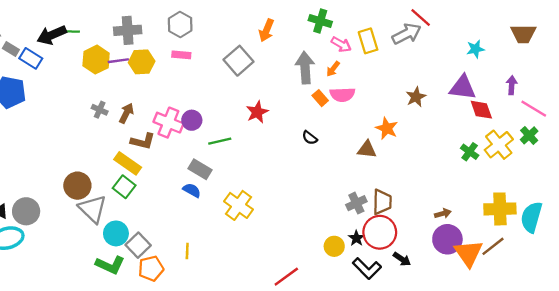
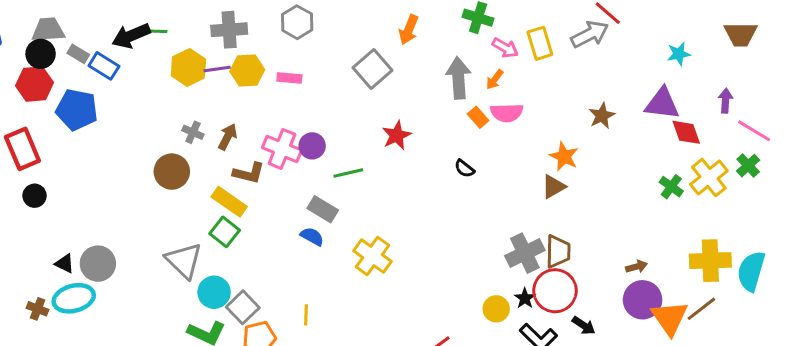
pink rectangle: (181, 55) -> (289, 78), moved
brown triangle: (367, 149) -> (554, 187), moved, turned -36
brown circle: (77, 186) -> (172, 172), moved
gray cross: (356, 203) -> (525, 253), size x1.4

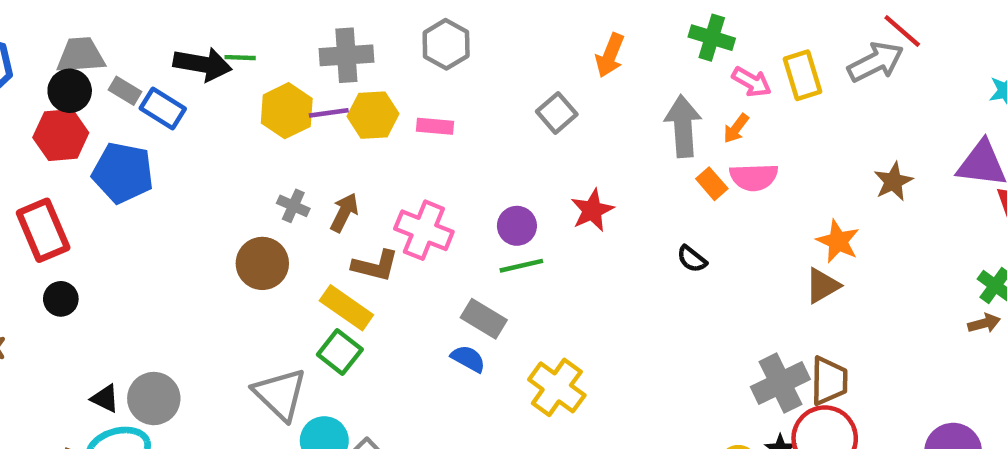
black arrow: (131, 36) -> (203, 64), turned -147
gray square: (372, 69) -> (557, 113), size x0.7
purple circle: (312, 146) -> (517, 226), moved
brown arrow: (636, 267) -> (984, 323), moved

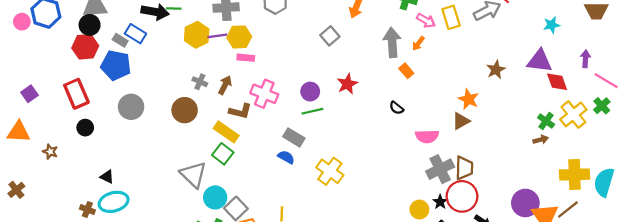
gray rectangle: (125, 91) -> (120, 40), moved
pink rectangle: (435, 126) -> (246, 58), moved
pink semicircle: (754, 177) -> (427, 136), moved
gray circle: (154, 399) -> (131, 107), moved

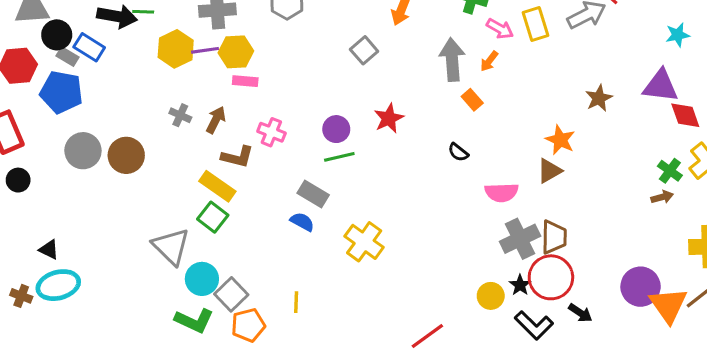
black circle: (90, 25) -> (57, 35), moved
pink cross: (264, 94) -> (271, 132), size x0.7
brown circle: (185, 110) -> (126, 155), moved

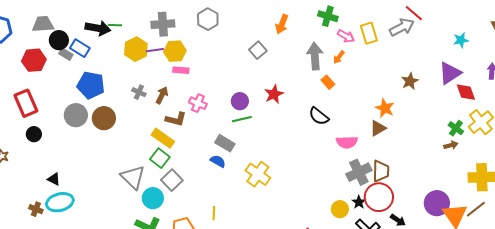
purple triangle: (661, 86) -> (450, 73), turned -40
blue pentagon: (61, 92) -> (91, 85), moved
black semicircle: (458, 152) -> (319, 116), size x1.5
gray square: (231, 294) -> (172, 180), moved

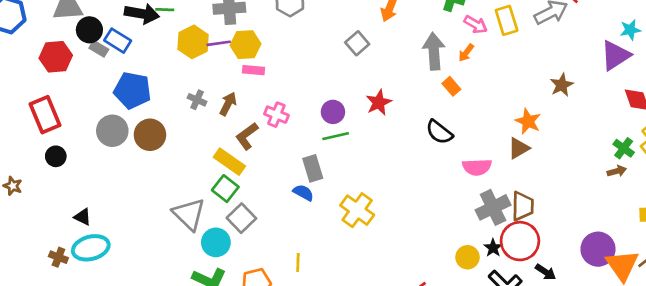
purple triangle: (450, 73) -> (615, 55), moved
brown L-shape: (176, 119) -> (247, 136), turned 130
gray rectangle: (225, 143) -> (313, 168), turned 42

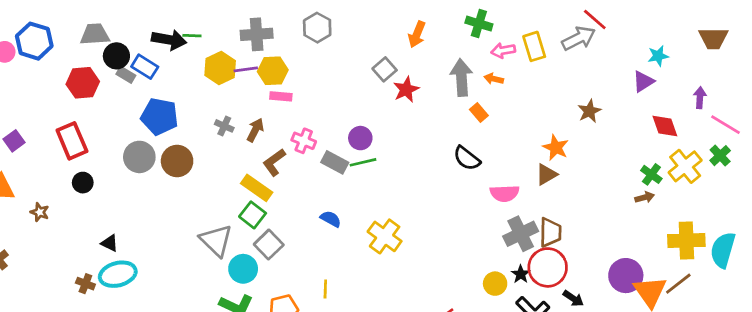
pink arrow: (476, 24) -> (503, 50), turned 140
orange arrow: (466, 53) -> (494, 79), turned 66
purple triangle: (615, 55) -> (643, 81), size x0.7
red star: (379, 102) -> (406, 90), moved
gray rectangle: (313, 168) -> (335, 162), moved, turned -45

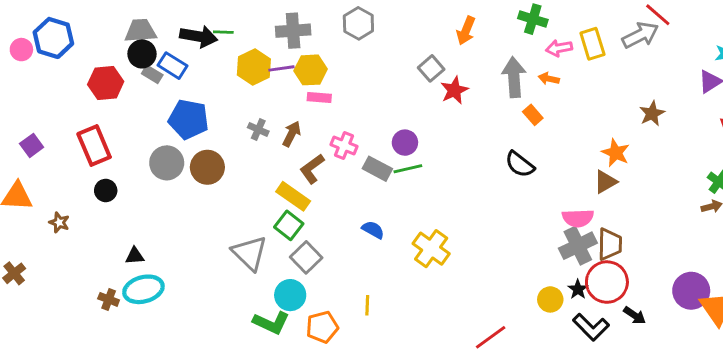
gray trapezoid: (95, 34) -> (141, 31), moved
pink semicircle: (505, 193) -> (578, 218), moved
black triangle: (110, 243) -> (135, 256), turned -30
cyan circle: (243, 269) -> (290, 295), moved

